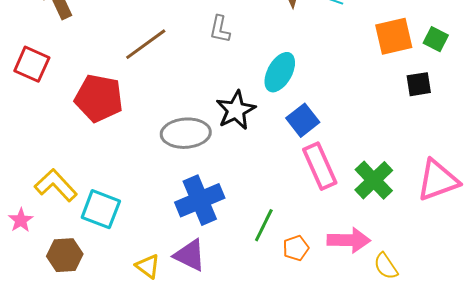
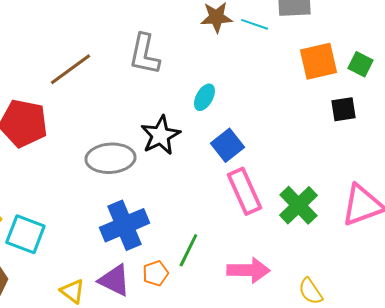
gray L-shape: (220, 29) -> (144, 54), size x1.5
cyan ellipse: (280, 72) -> (204, 97), size x0.7
pink arrow: (349, 240) -> (248, 270), moved
orange pentagon: (296, 248) -> (155, 273), moved

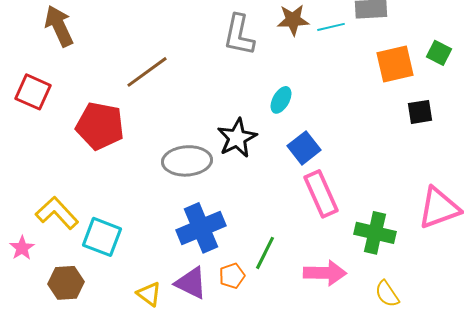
cyan line: (254, 24) -> (331, 27), turned -32
gray L-shape: (144, 54) -> (239, 35), moved
green square: (360, 64) -> (439, 53), moved
green cross: (298, 205) -> (375, 233), moved, turned -33

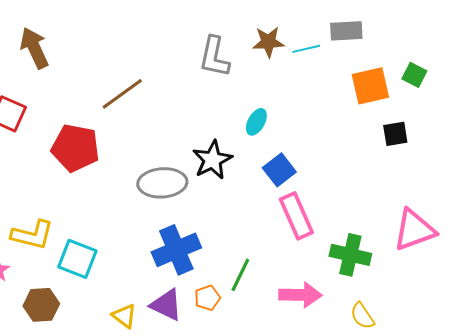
yellow L-shape: (57, 213) -> (32, 235), turned 147

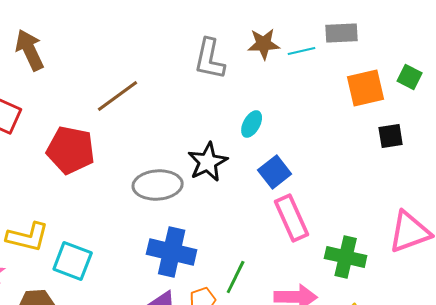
blue cross: (176, 250) -> (172, 252), turned 36

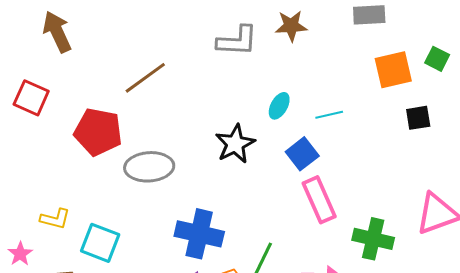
cyan line: (302, 51) -> (329, 115), moved
gray L-shape: (210, 59) -> (237, 41), turned -99
gray ellipse: (158, 185) -> (149, 167), moved
yellow L-shape: (28, 237) -> (55, 219), size x0.7

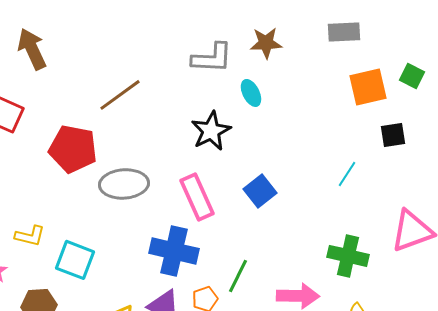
cyan ellipse: (279, 106) -> (251, 93), moved, turned -56
cyan line: (329, 115) -> (347, 174), moved, turned -44
black star: (235, 144) -> (211, 131), moved
blue square: (302, 154) -> (260, 191), moved
pink rectangle: (319, 200) -> (197, 197), moved

